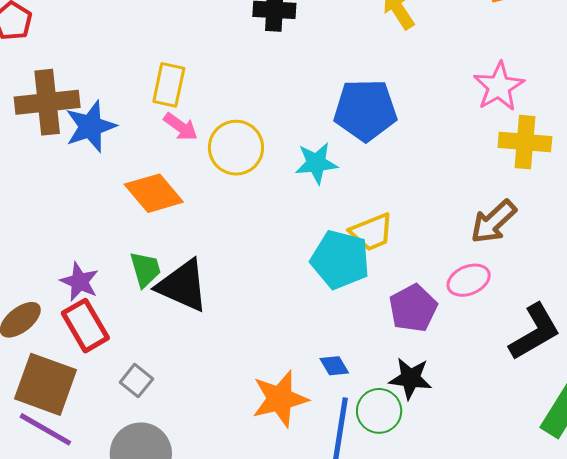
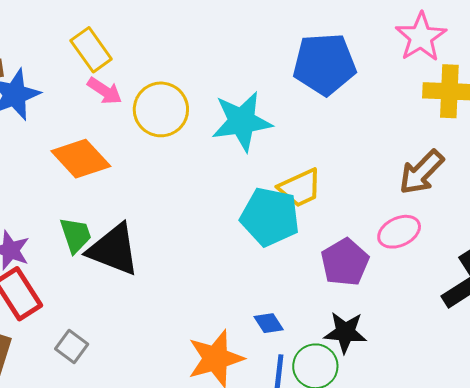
yellow rectangle: (169, 85) -> (91, 50), turned -45
blue pentagon: (365, 110) -> (324, 64), moved
cyan star: (316, 163) -> (242, 121), size x1.4

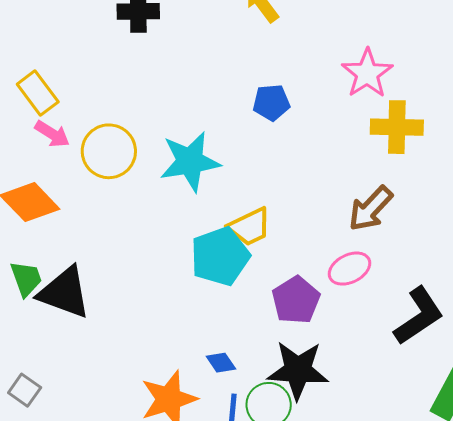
blue pentagon: (324, 64) -> (271, 103), size x0.6
cyan pentagon: (270, 217) -> (220, 256), turned -30
black star: (345, 332) -> (298, 370), size x1.4

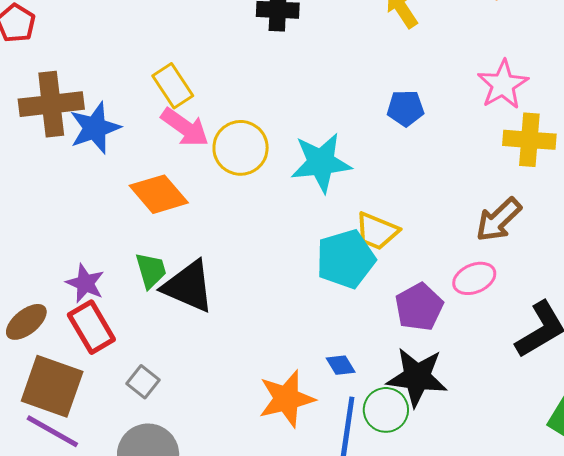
pink arrow: (52, 134) -> (185, 127), size x1.4
yellow trapezoid: (250, 227) -> (377, 231), turned 45

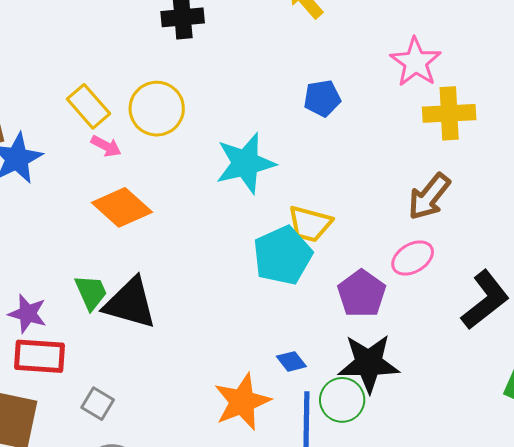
pink arrow: (185, 127) -> (106, 146), size x0.6
yellow circle: (241, 148) -> (157, 109), moved
orange diamond: (159, 194) -> (122, 207), moved
red rectangle: (91, 327) -> (39, 356), turned -48

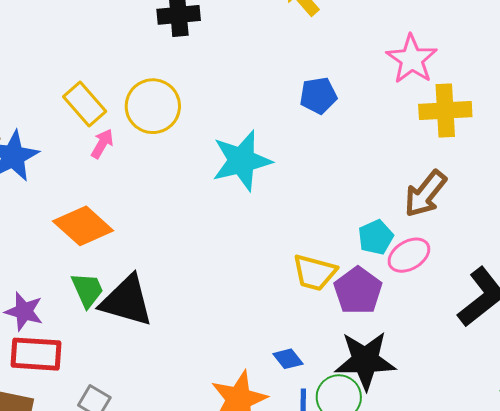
pink arrow: (106, 146) -> (102, 144), turned -88
orange diamond: (122, 207) -> (83, 226), moved
yellow trapezoid: (310, 224) -> (315, 272), moved
cyan pentagon: (283, 256) -> (376, 237), moved, size x0.6

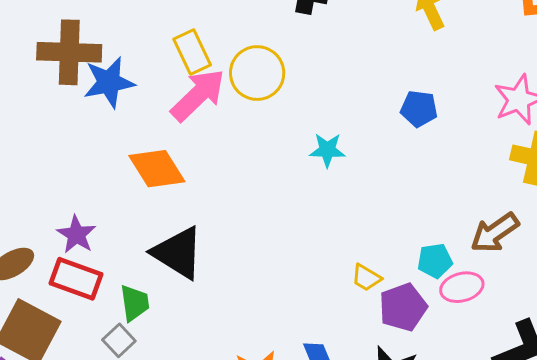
pink arrow: (102, 144) -> (198, 95), size x2.0
cyan star: (242, 161) -> (327, 150), size x0.6
yellow trapezoid: (315, 272) -> (366, 278), size x0.7
green trapezoid: (87, 290) -> (135, 303), moved

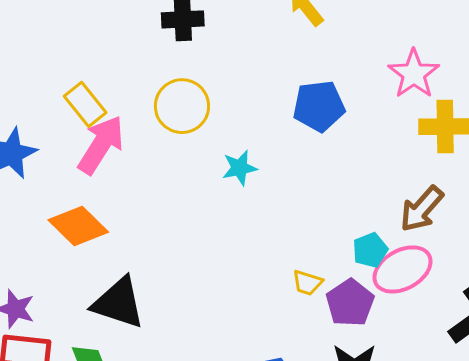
yellow circle: (257, 73) -> (182, 106), moved
blue pentagon: (419, 109) -> (319, 106), size x1.4
pink ellipse: (462, 287) -> (403, 269), size x1.4

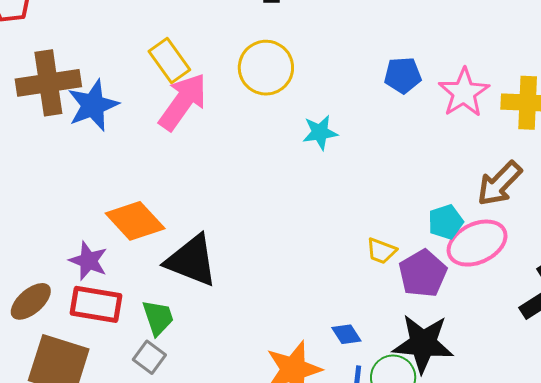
pink star: (414, 74) -> (464, 93), moved
blue pentagon: (319, 106) -> (403, 75), size x0.7
orange diamond: (78, 226) -> (135, 221), moved

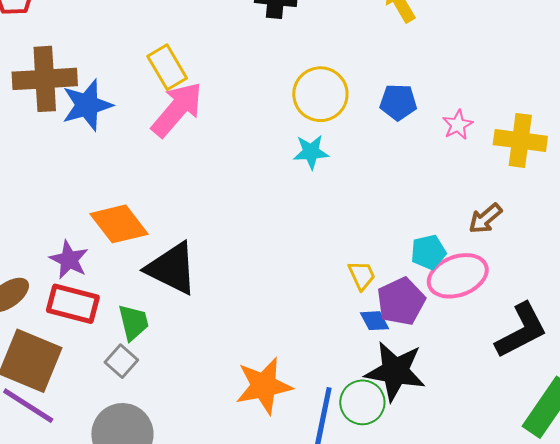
yellow circle: (266, 68) -> (320, 94), moved
pink star: (464, 93) -> (458, 125), size x0.6
brown arrow: (499, 184) -> (485, 219), size x0.7
yellow trapezoid: (381, 251) -> (362, 275), turned -140
blue diamond: (346, 334) -> (375, 321), moved

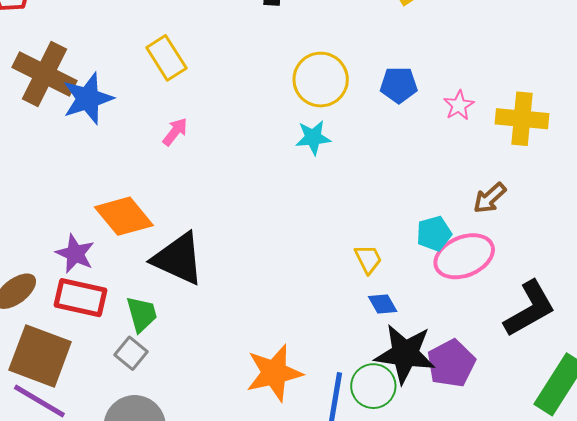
brown cross: (45, 79) -> (45, 74), turned 32
pink arrow: (177, 109) -> (175, 132), moved, size x0.5
purple pentagon: (401, 301) -> (451, 363), moved

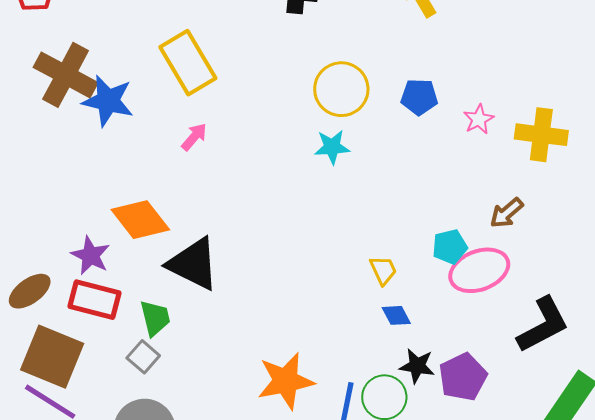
yellow rectangle: (166, 58) -> (188, 63), size x1.4
blue star: (88, 99) -> (108, 101), turned 30
black star: (405, 354) -> (417, 366), size x0.6

